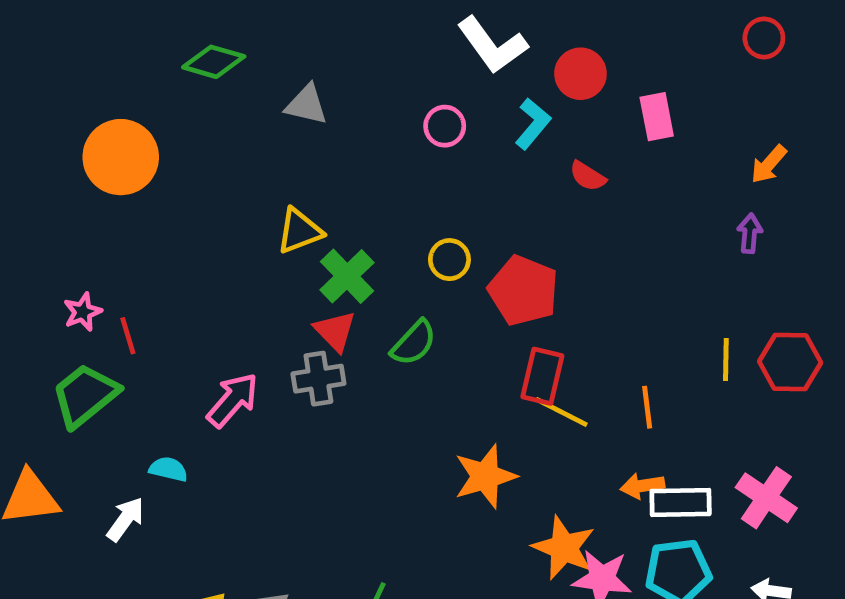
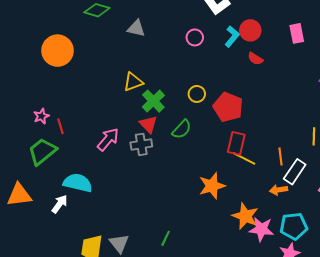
red circle: (580, 74) -> (250, 30), moved
pink rectangle: (657, 117) -> (297, 33), moved
pink arrow: (233, 400) -> (108, 139), moved
cyan semicircle: (168, 469) -> (78, 183), size x1.8
white rectangle: (681, 503) -> (295, 172), moved, turned -55

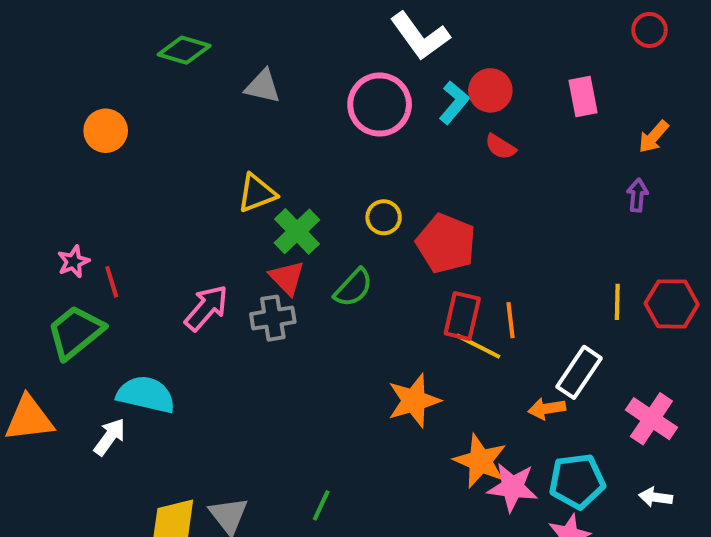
pink circle: (195, 37) -> (380, 105), size x1.8
orange circle: (58, 51) -> (106, 131), size x0.7
orange line: (281, 157) -> (510, 320), moved

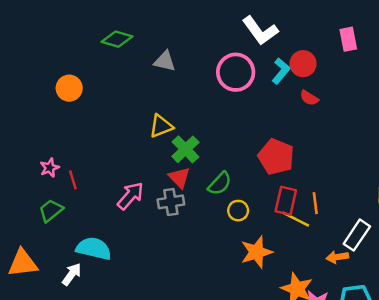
pink rectangle: (583, 96) -> (348, 39), moved
yellow circle: (384, 217) -> (238, 211), moved
green trapezoid: (75, 332) -> (51, 211), size x0.7

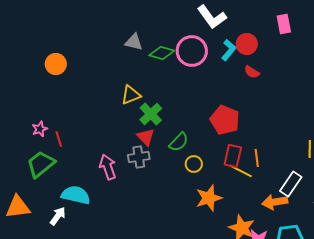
green diamond: (117, 39) -> (162, 53), moved
pink arrow: (130, 196) -> (108, 167), moved, turned -60
green trapezoid: (51, 211) -> (41, 164), size x1.4
orange arrow: (337, 257) -> (275, 202), size x1.4

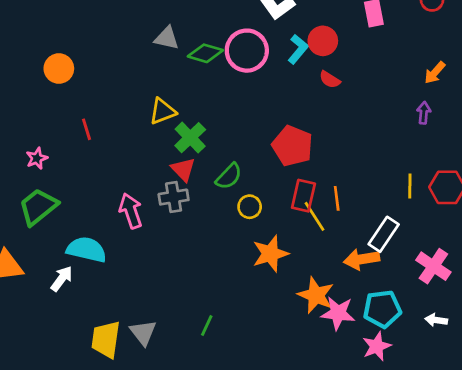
red line: (59, 139) -> (86, 129), moved
yellow line: (241, 171) -> (315, 216), turned 30

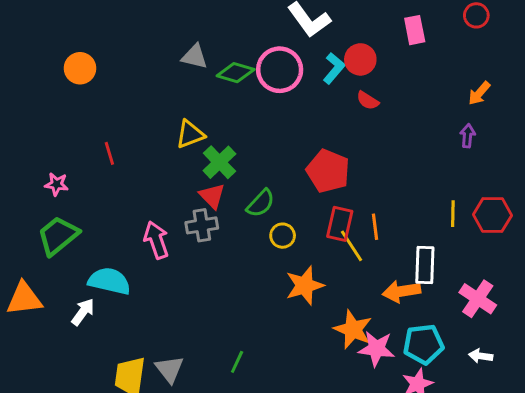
orange circle: (59, 69) -> (80, 68), moved
pink star: (37, 158) -> (57, 184), turned 30
white rectangle: (384, 234) -> (425, 265), turned -32

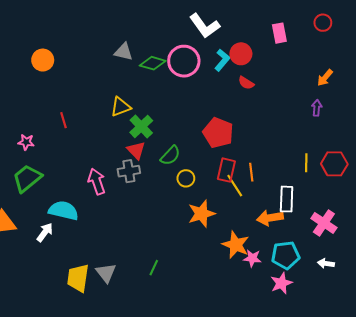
pink star: (376, 349) -> (252, 258), size x0.7

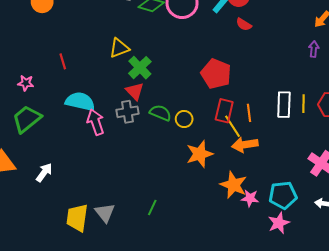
green semicircle: (170, 156) -> (160, 113), moved, turned -110
white rectangle: (287, 199) -> (284, 105), moved
cyan semicircle: (63, 211) -> (80, 102), moved
orange arrow: (270, 218) -> (245, 145), moved

